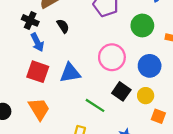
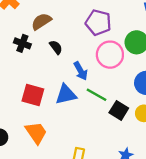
blue arrow: (37, 42) -> (81, 71), moved
pink circle: (112, 57) -> (110, 55), moved
green line: (95, 105) -> (97, 95), moved

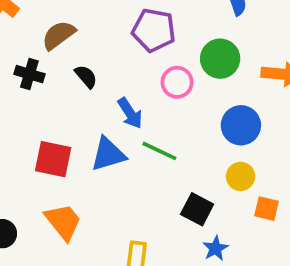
pink circle: (110, 55) -> (177, 82), size x0.7
black square: (119, 110) -> (197, 209), moved

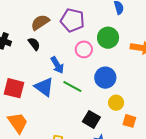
brown semicircle: (59, 35) -> (40, 22), moved
blue circle: (241, 125) -> (105, 78), moved
blue triangle: (108, 154) -> (44, 87), turned 50

